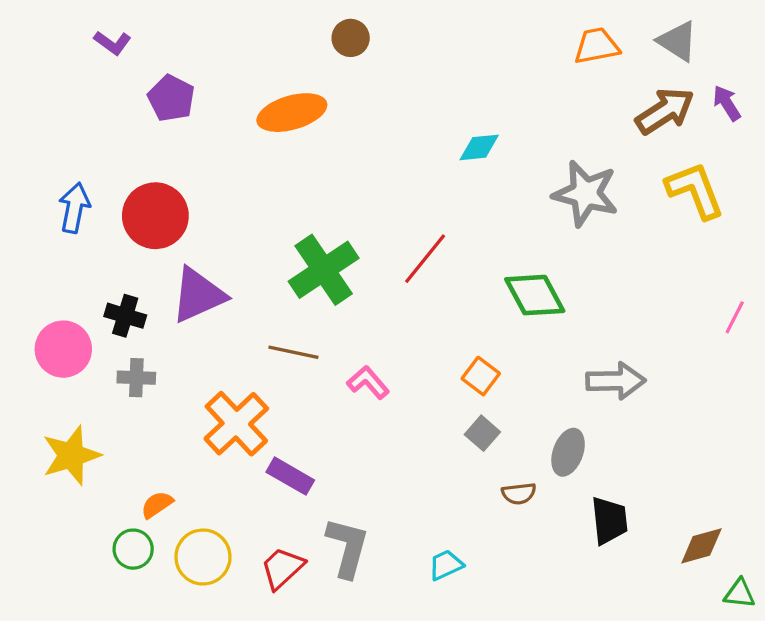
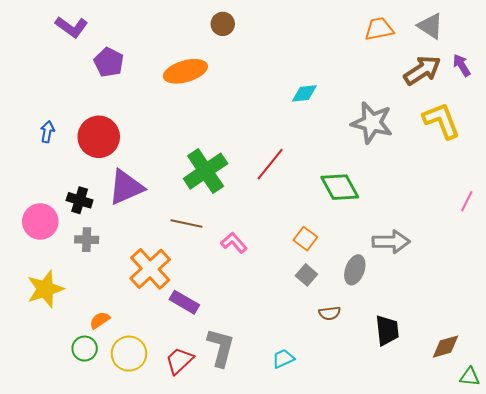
purple L-shape: (113, 43) -> (72, 27), size x1.4
blue arrow: (74, 208) -> (47, 132), size x0.7
gray ellipse: (568, 452) -> (355, 270), moved

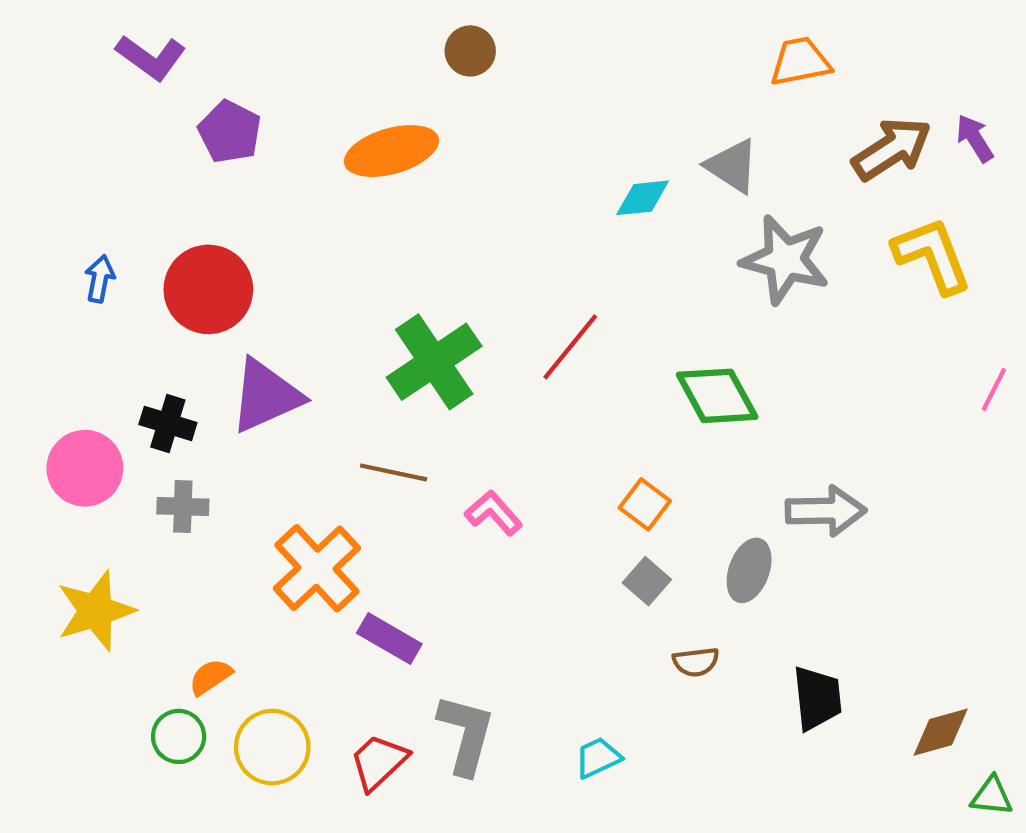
gray triangle: (430, 26) -> (732, 166), moved
pink line: (467, 201) -> (994, 389), moved

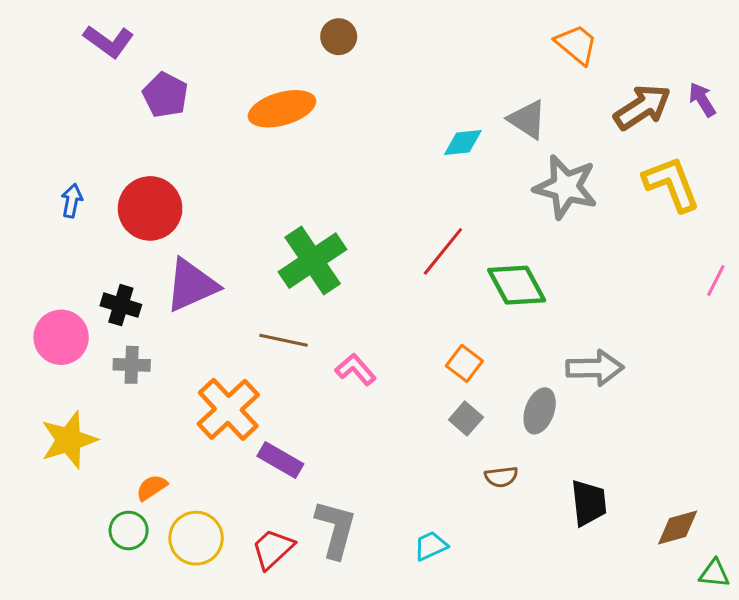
orange trapezoid: (800, 62) -> (576, 44), turned 51
red line: (570, 347) -> (443, 251), moved

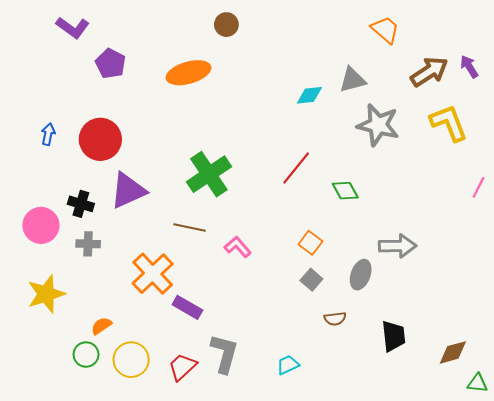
gray triangle: (527, 119) -> (352, 80), turned -48
green diamond: (517, 285) -> (345, 191), size x0.7

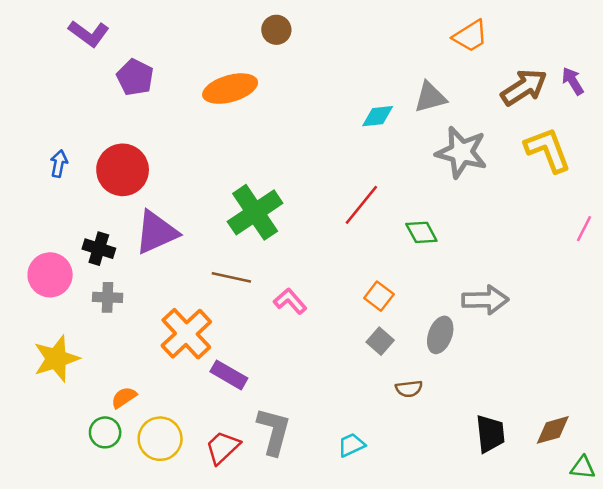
orange trapezoid: (385, 30) -> (470, 36), turned 108
black trapezoid: (393, 336) -> (490, 434), moved

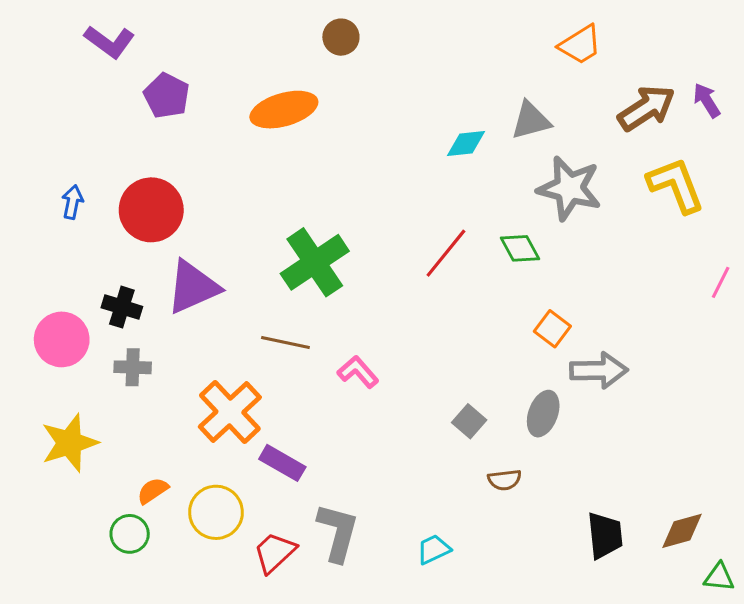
green diamond: (421, 232) -> (520, 248), moved
orange square: (379, 296) -> (552, 329), moved
yellow circle: (160, 439) -> (216, 512), moved

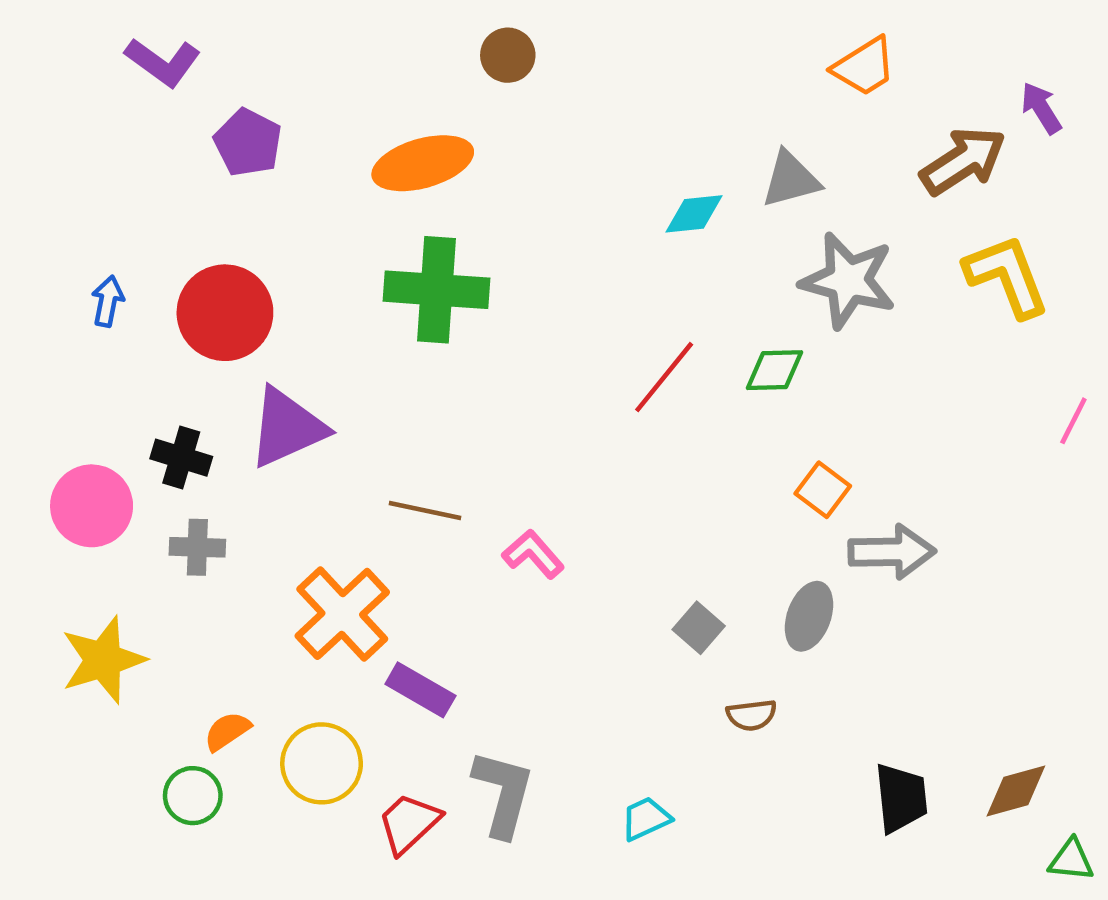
purple arrow: (707, 100) -> (1041, 108), moved
green diamond: (520, 248) -> (775, 370), turned -63
green cross: (315, 262) -> (436, 290), moved, turned 38

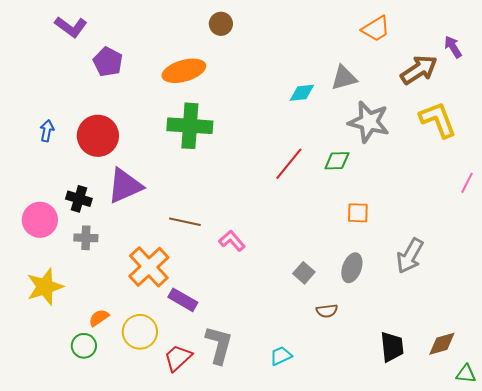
orange square: (823, 490) -> (358, 213), turned -35
gray arrow: (892, 552) -> (410, 256), moved, turned 120

